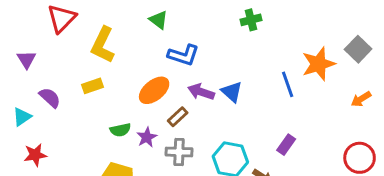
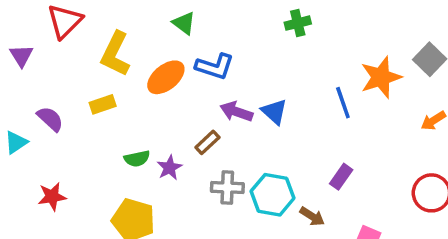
purple triangle: (26, 60) -> (21, 56), moved
orange ellipse: (154, 90) -> (166, 77), moved
gray cross: (179, 152) -> (227, 188), moved
red star: (35, 155) -> (52, 197), moved

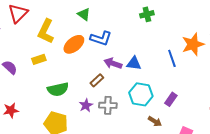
blue triangle: (274, 112) -> (134, 63), turned -35
green semicircle: (137, 159) -> (58, 89), size x1.5
purple star: (169, 168) -> (86, 105), moved
cyan hexagon: (272, 195) -> (141, 94), moved

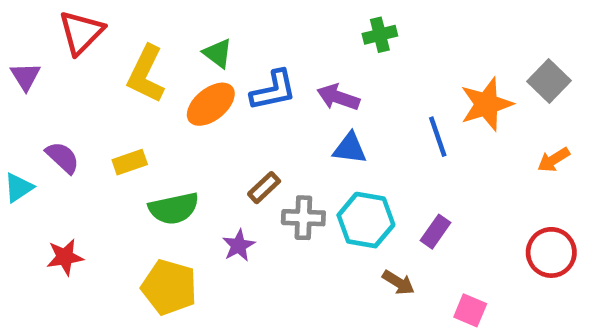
green triangle: (84, 14) -> (218, 53), moved
blue L-shape: (101, 38) -> (273, 90), turned -30
yellow rectangle: (39, 59) -> (130, 162), moved
purple arrow: (113, 63) -> (338, 97), moved
gray cross: (108, 105) -> (303, 218), moved

